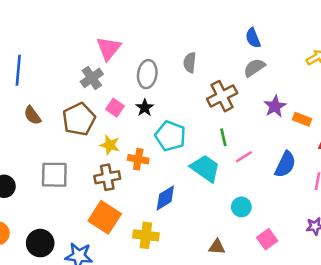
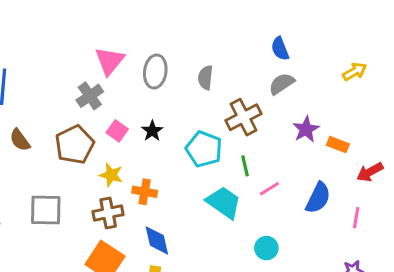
gray ellipse: (147, 74) -> (155, 72), moved
cyan pentagon: (170, 136) -> (204, 149), moved
blue diamond: (165, 198) -> (157, 240), moved, turned -72

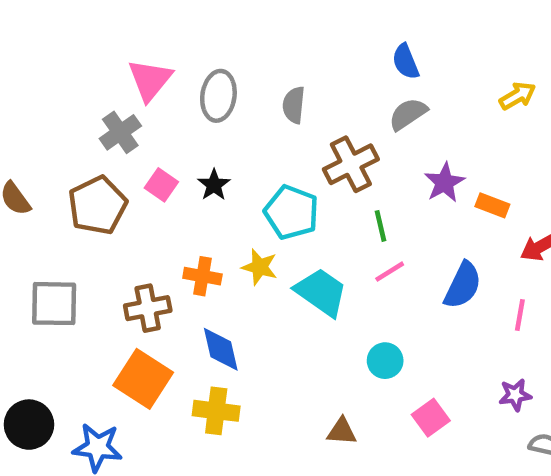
green line: (245, 166) -> (381, 226), moved
yellow star: (111, 175) -> (260, 267), moved

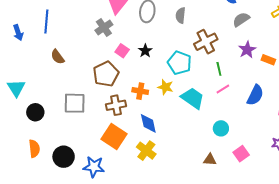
gray semicircle: (408, 114) -> (241, 19), moved
brown pentagon: (97, 205) -> (106, 74), moved
yellow cross: (216, 411) -> (146, 151), turned 30
brown triangle: (342, 431) -> (210, 160), moved

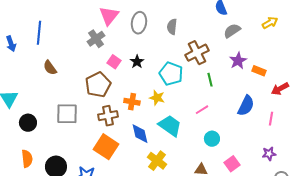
pink line: (223, 89) -> (202, 110), moved
cyan trapezoid: (193, 98) -> (170, 126), moved
yellow cross: (146, 151) -> (157, 161), moved

